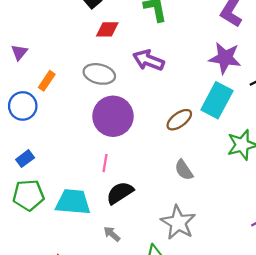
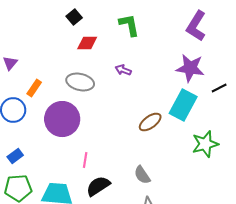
purple arrow: (148, 60) -> (123, 70), size x0.6
purple circle: (113, 116) -> (62, 119), moved
gray semicircle: (184, 170) -> (142, 175), moved

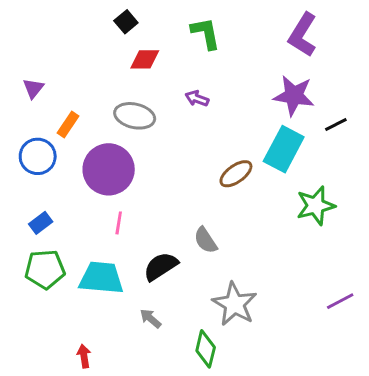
pink line: (85, 160) -> (119, 223), moved
gray semicircle: (142, 175) -> (206, 240), moved

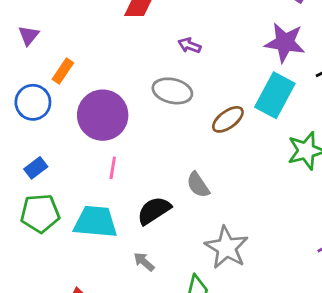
gray ellipse: (135, 116) -> (172, 91), moved

